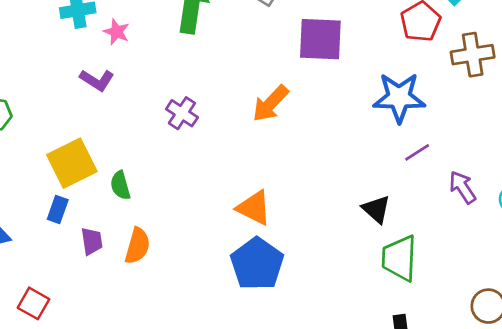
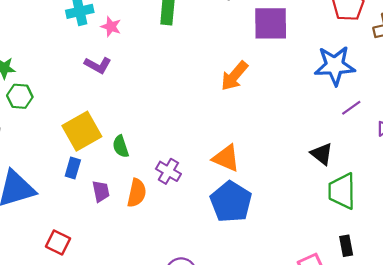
purple cross: (182, 113) -> (168, 171), moved

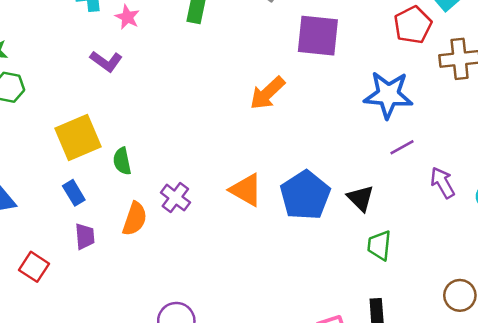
blue rectangle: (73, 168) -> (74, 193), moved, turned -54
purple trapezoid: (101, 191) -> (85, 236), moved
green trapezoid: (342, 191) -> (379, 245), size x0.7
blue pentagon: (231, 202) -> (305, 195), moved

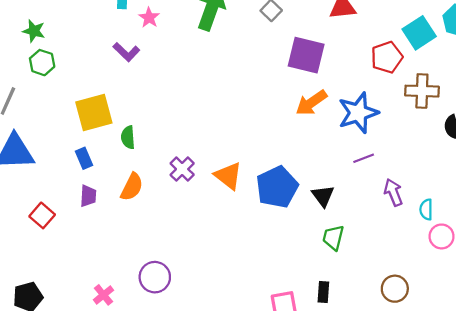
orange arrow: (267, 93) -> (311, 103), moved
blue star: (388, 95) -> (358, 113), turned -30
purple cross: (175, 198) -> (182, 169), moved

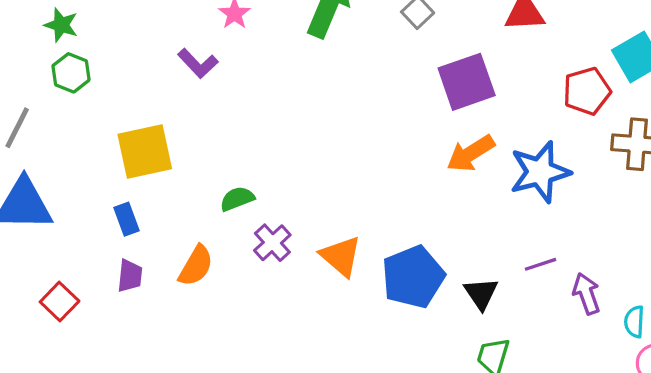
purple square: (306, 55) -> (467, 82), turned -36
green semicircle: (128, 137) -> (237, 199), moved, turned 70
purple line: (364, 158) -> (540, 264), moved

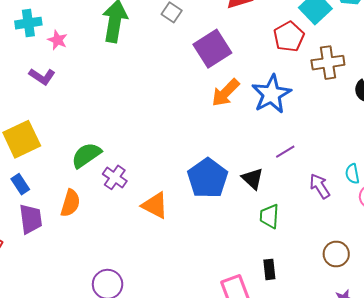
green semicircle: (237, 199) -> (86, 155), size x1.4
orange triangle: (341, 256) -> (155, 205), moved
purple trapezoid: (130, 276) -> (31, 219), size x1.4
purple arrow: (586, 294) -> (320, 186), moved

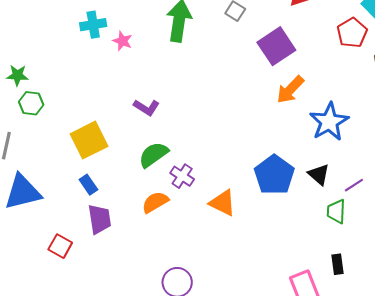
purple L-shape: (42, 76) -> (147, 107), moved
blue star: (271, 94) -> (329, 122), moved
purple line: (285, 152) -> (354, 185), moved
orange semicircle: (70, 203) -> (155, 202), moved, turned -136

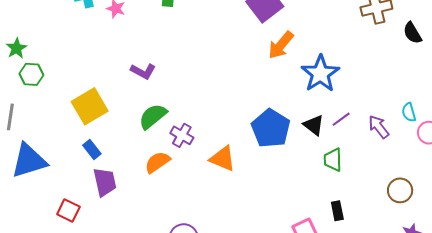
green star: (17, 75) -> (17, 48), turned -30
purple line: (354, 185) -> (341, 119), moved

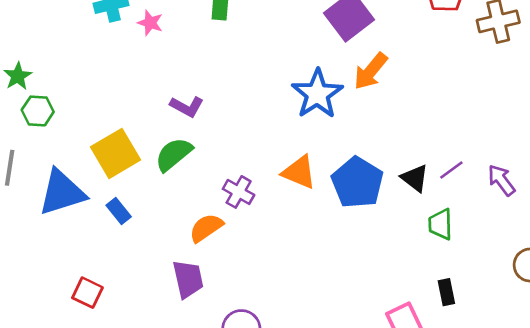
blue star: (320, 74) -> (317, 94), moved
green semicircle: (153, 116) -> (174, 154), moved
orange triangle: (223, 159) -> (299, 172), moved
blue triangle: (29, 161) -> (62, 192), moved
purple trapezoid: (105, 182) -> (188, 279), moved

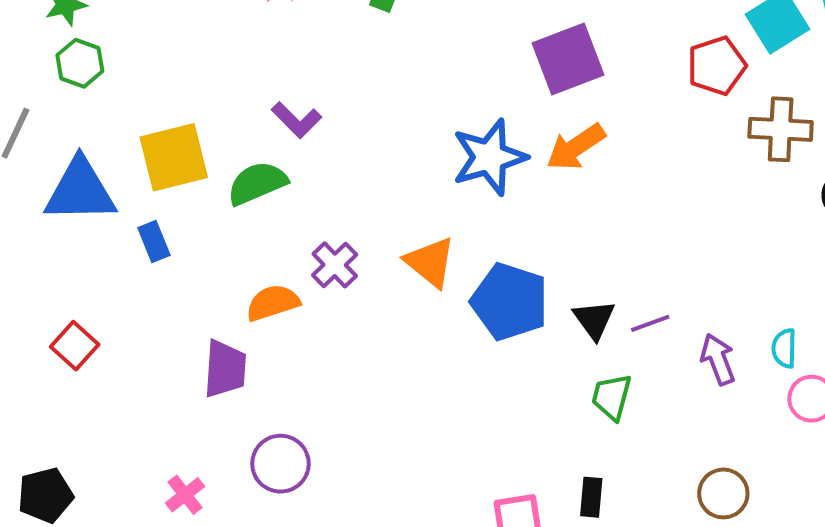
blue pentagon: (357, 183) -> (510, 302), turned -30

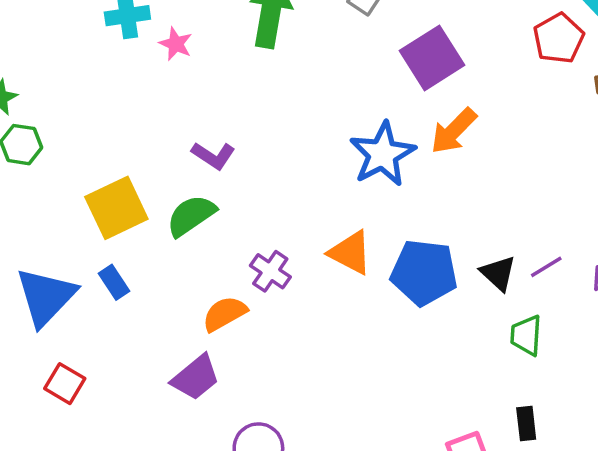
blue triangle: (80, 191) -> (46, 297), moved, turned -34
purple trapezoid: (225, 369) -> (196, 377), turned 58

